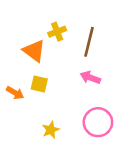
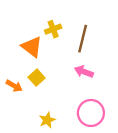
yellow square: (39, 84) -> (37, 78), turned 35

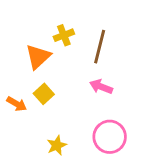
orange triangle: (32, 47) -> (38, 57), turned 40

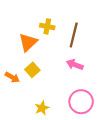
yellow cross: (64, 35) -> (47, 26), turned 32

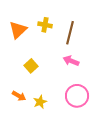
orange triangle: (28, 42) -> (18, 30), moved
orange arrow: (12, 77) -> (19, 96), moved

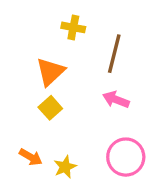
yellow cross: (45, 25) -> (73, 27), moved
orange triangle: (18, 30) -> (50, 72), moved

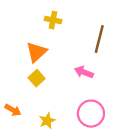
brown line: (114, 54) -> (99, 39), moved
orange arrow: (31, 157) -> (13, 110), moved

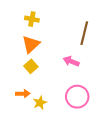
yellow cross: (53, 20) -> (32, 19), moved
orange arrow: (13, 110) -> (23, 94), moved, turned -32

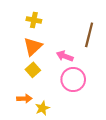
pink arrow: (71, 61) -> (65, 56), moved
pink circle: (77, 97) -> (73, 79), moved

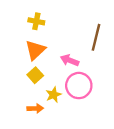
orange arrow: (24, 99) -> (35, 108), moved
yellow star: (42, 108) -> (54, 95), moved

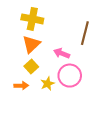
yellow cross: (36, 21) -> (32, 19), size x1.5
orange arrow: (35, 108) -> (21, 86), moved

